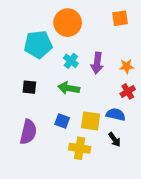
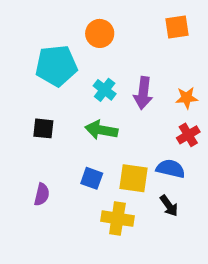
orange circle: (68, 23) -> (100, 33), size x0.7
purple semicircle: (28, 132) -> (42, 194), size x0.6

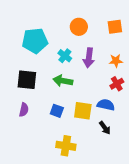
orange square: (177, 27) -> (115, 27), moved
orange circle: (100, 33) -> (79, 27), moved
black square: (43, 128) -> (27, 80), size x1.5
purple semicircle: (42, 194) -> (24, 110), moved
yellow cross: (117, 219) -> (66, 146), moved

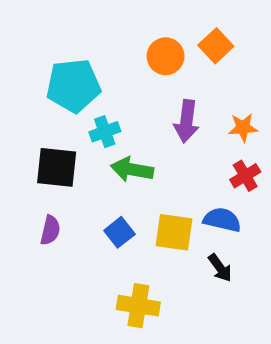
orange square: (115, 27) -> (216, 46), moved, turned -35
cyan cross: (65, 56) -> (105, 132), moved, turned 32
blue square: (57, 111) -> (119, 232), turned 32

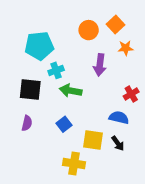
orange star: (243, 128) -> (126, 48), moved
yellow square: (174, 232) -> (93, 140), moved

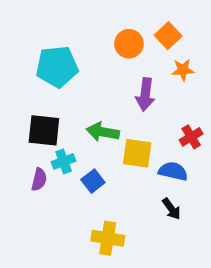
cyan cross: (56, 70) -> (64, 161), moved
yellow square: (93, 140) -> (137, 153), moved

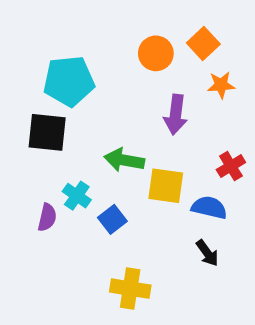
black square: (44, 130) -> (47, 132), moved
cyan cross: (64, 161) -> (77, 196), turned -35

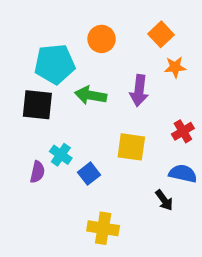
orange circle: (156, 53) -> (102, 39), moved
green arrow: (124, 160) -> (91, 95), moved
blue semicircle: (209, 208) -> (183, 174), moved

